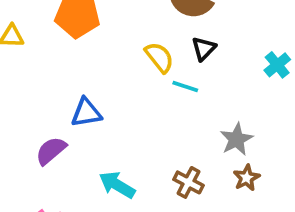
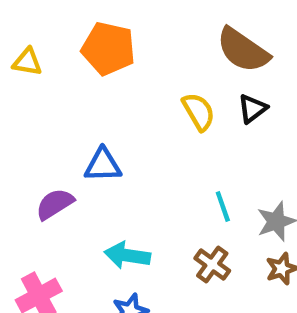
cyan line: (185, 87) -> (223, 206), moved, turned 44
cyan arrow: (117, 185) -> (127, 255), turned -30

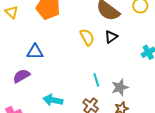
yellow triangle: (27, 62) -> (12, 12), turned 32
blue triangle: (103, 165) -> (35, 52), moved

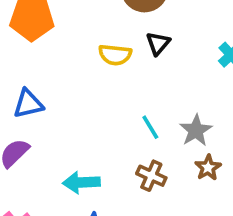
yellow semicircle: (87, 37) -> (115, 55), turned 138

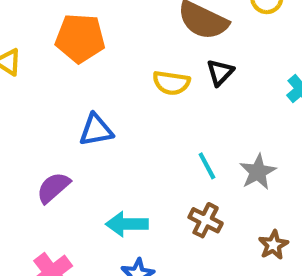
blue triangle: (28, 104) -> (96, 130), moved
brown star: (208, 168) -> (273, 245), moved

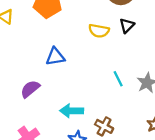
brown cross: (206, 220) -> (104, 126), moved

